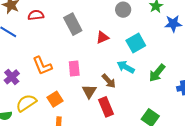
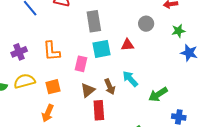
red triangle: (102, 37) -> (127, 45), moved
cyan square: (136, 43) -> (102, 49), moved

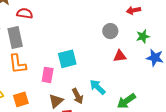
gray rectangle: (94, 21) -> (15, 37), moved
red triangle: (127, 45) -> (120, 56), moved

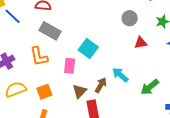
gray rectangle: (15, 37) -> (50, 31), moved, turned -45
cyan square: (67, 59) -> (88, 49), turned -36
brown arrow: (78, 96) -> (101, 85), turned -119

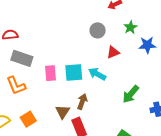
cyan square: (88, 49) -> (74, 73), moved, turned -30
pink rectangle: (70, 66) -> (50, 73), moved
cyan arrow: (120, 75) -> (97, 74), moved

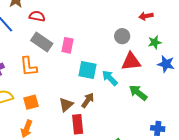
red triangle: (113, 52) -> (131, 62), size x1.5
pink rectangle: (50, 73) -> (68, 45), moved
green arrow: (131, 94) -> (138, 93), moved, turned 72

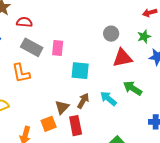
red arrow: (146, 16) -> (150, 13), moved
cyan arrow: (110, 78) -> (108, 99), moved
orange square: (31, 102) -> (49, 124), moved

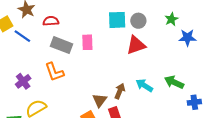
red triangle: (122, 58) -> (136, 45), moved
cyan square: (80, 71) -> (117, 20), moved
green arrow: (133, 88) -> (174, 82), moved

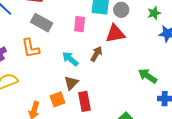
pink rectangle: (87, 42) -> (80, 24), moved
cyan arrow: (144, 85) -> (70, 59), moved
brown arrow: (120, 91) -> (96, 54), moved

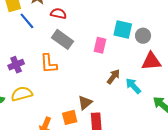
red triangle: (115, 34) -> (151, 61), moved
cyan arrow: (70, 59) -> (133, 86), moved

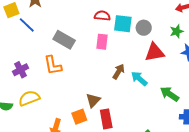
red semicircle: (58, 14) -> (102, 16), moved

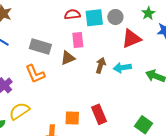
cyan arrow: (139, 79) -> (122, 68), turned -36
brown triangle: (93, 100) -> (68, 58), moved, turned 35
orange square: (79, 117) -> (72, 118), turned 35

